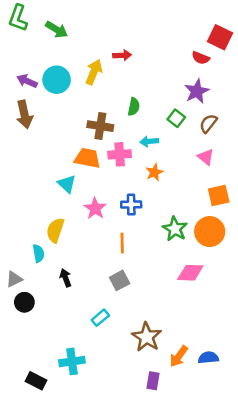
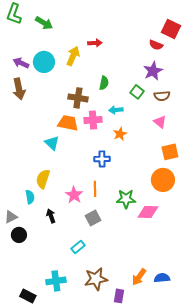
brown semicircle: (208, 123) -> (162, 96), turned -133
pink star: (95, 208) -> (74, 195), moved
green star: (175, 229) -> (126, 199), moved, turned -30
brown star: (147, 337) -> (96, 279), moved, turned 30

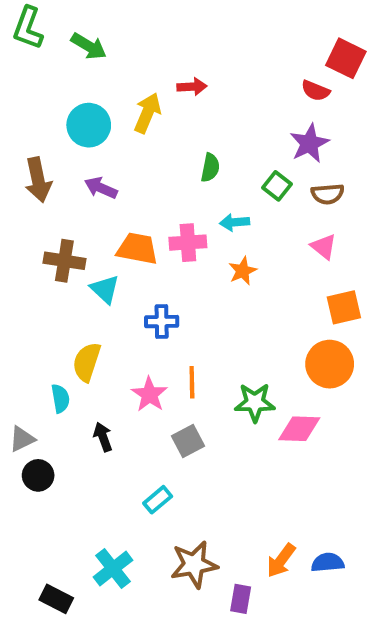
purple arrow: (21, 63) -> (101, 188), moved
brown cross: (78, 98) -> (64, 261), moved
blue cross: (102, 159) -> (162, 322), moved
cyan cross: (56, 281) -> (113, 569), turned -30

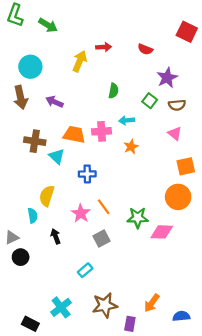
red semicircle: (315, 91) -> (145, 49), moved
cyan circle: (89, 125) -> (30, 67), moved
orange line: (192, 382) -> (104, 207), turned -35
blue semicircle: (328, 562) -> (181, 316), moved

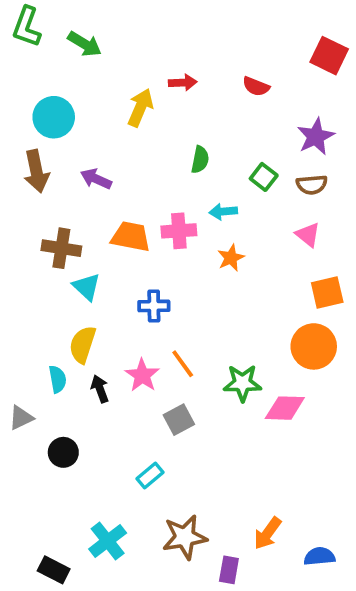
purple star: (167, 78) -> (316, 136), moved
cyan triangle: (57, 156) -> (86, 287), moved
black arrow: (56, 236) -> (100, 389), moved
black circle: (21, 257) -> (63, 452), moved

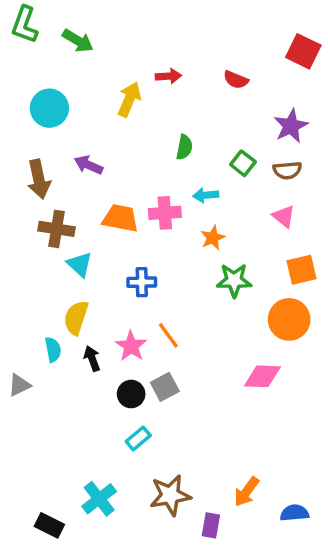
brown arrow: (36, 171) -> (39, 179), moved
green star: (242, 383) -> (234, 280), moved
black circle: (63, 452) -> (131, 394), moved

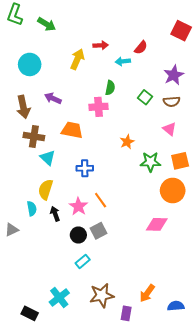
red semicircle: (236, 80) -> (141, 48), turned -72
cyan arrow: (206, 195) -> (123, 61), moved
pink cross: (165, 213) -> (98, 107), moved
green star: (234, 280) -> (150, 162), moved

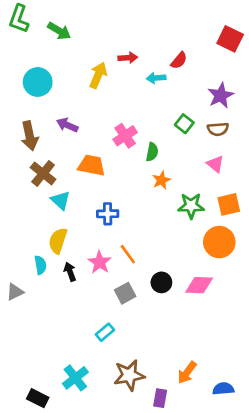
green semicircle: (110, 88) -> (152, 152), moved
pink cross: (98, 107) -> (125, 136), turned -30
brown cross: (34, 136) -> (43, 173), turned 30
black circle: (78, 235) -> (161, 282), moved

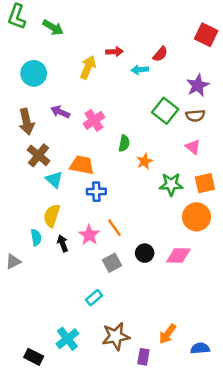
green square: (184, 124) -> (165, 111), size x1.5
pink cross: (125, 136) -> (94, 120), moved
green semicircle: (152, 152) -> (124, 143), moved
orange trapezoid: (91, 165) -> (82, 165), moved

